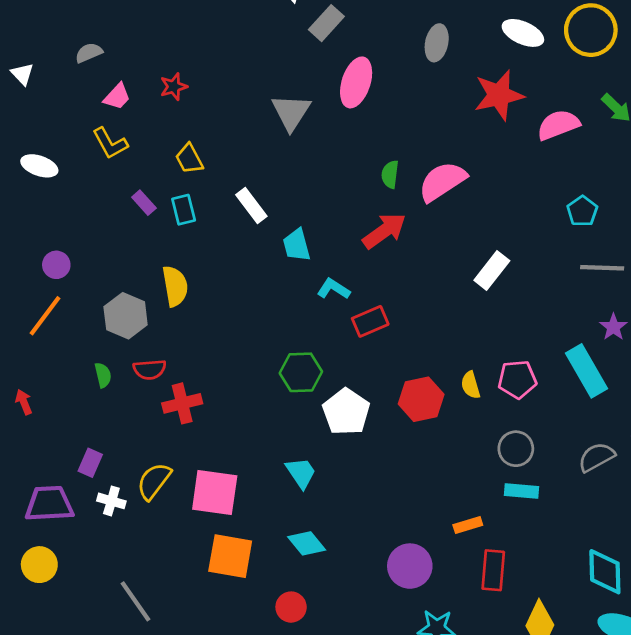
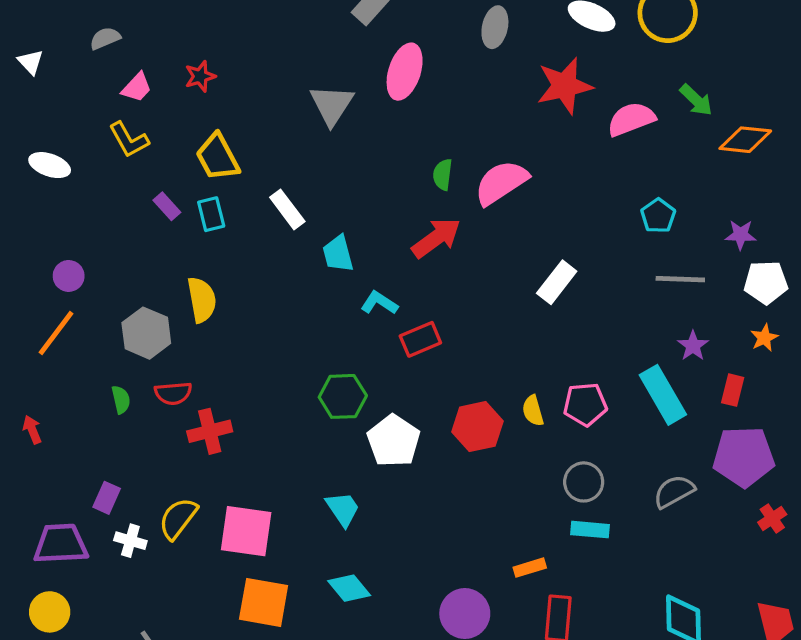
yellow trapezoid: (189, 159) -> (218, 157), size x1.4

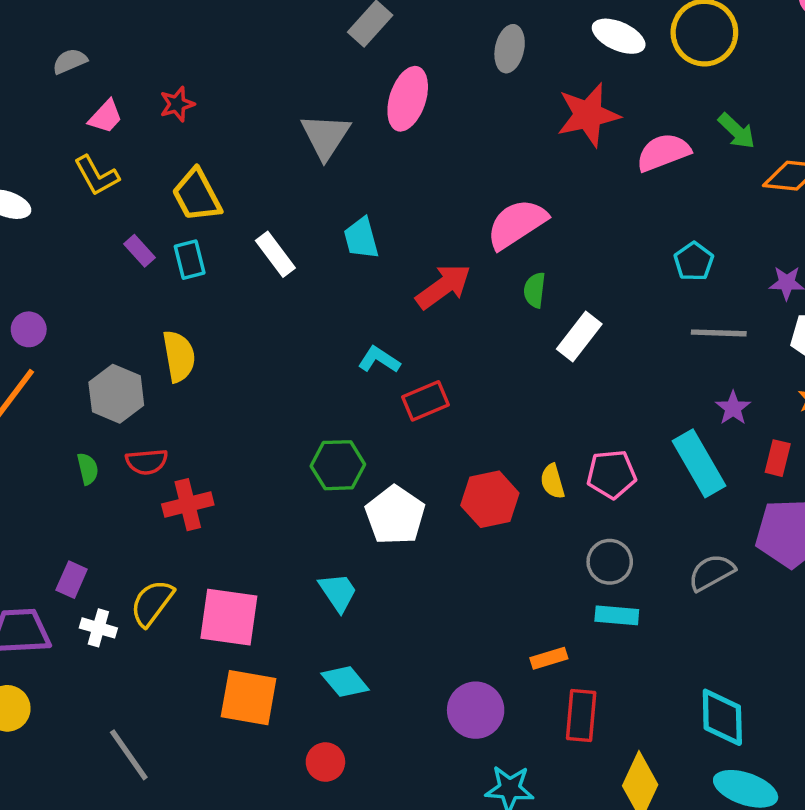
green semicircle: (443, 175) -> (535, 290), moved
cyan trapezoid: (338, 254) -> (361, 238), moved

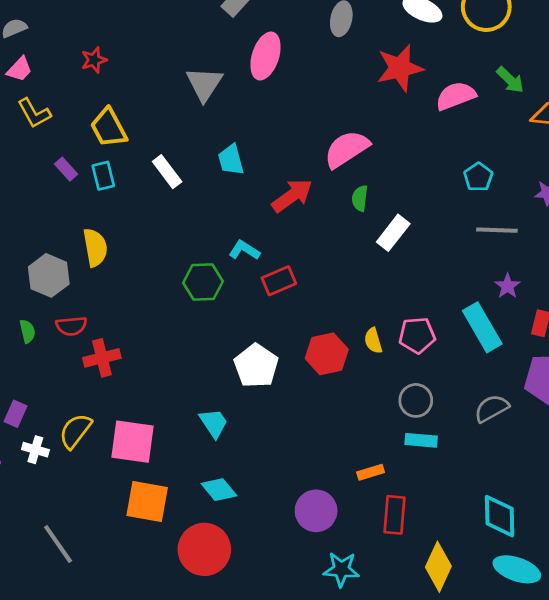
pink trapezoid: (106, 117) -> (19, 69), moved
green hexagon: (338, 465) -> (203, 282), moved
red circle: (325, 762) -> (204, 549), size x1.8

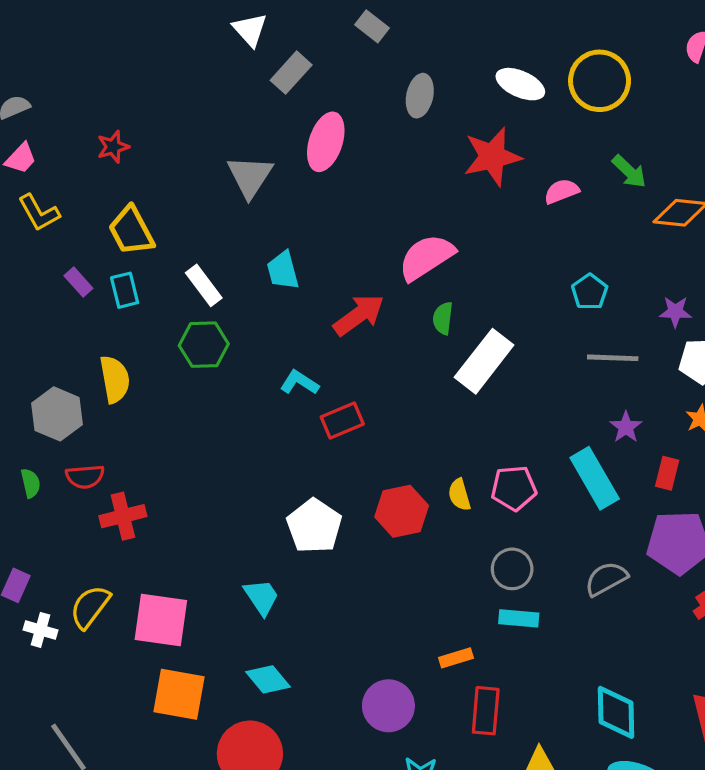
pink semicircle: (456, 96) -> (562, 191), size x0.7
white rectangle: (393, 233) -> (484, 361), size x1.4
green hexagon: (203, 282) -> (204, 345), moved

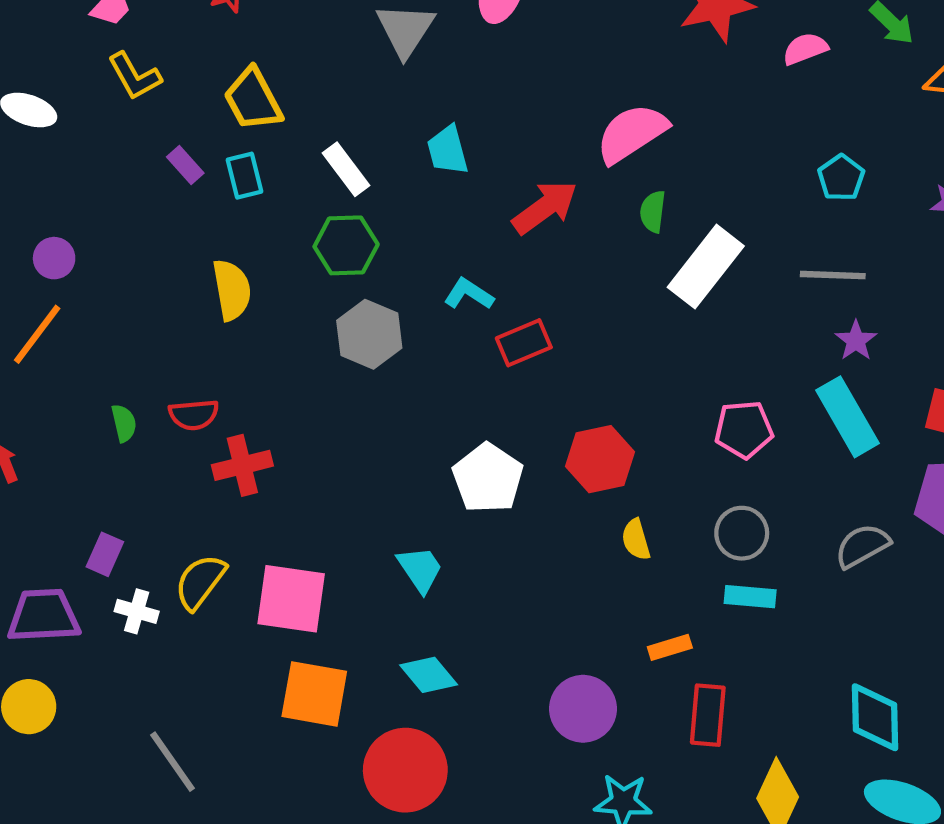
gray line: (613, 358) -> (833, 275), moved
gray hexagon: (57, 414) -> (369, 334), moved
purple star: (626, 427) -> (856, 341), moved
yellow semicircle: (459, 495) -> (636, 539), moved

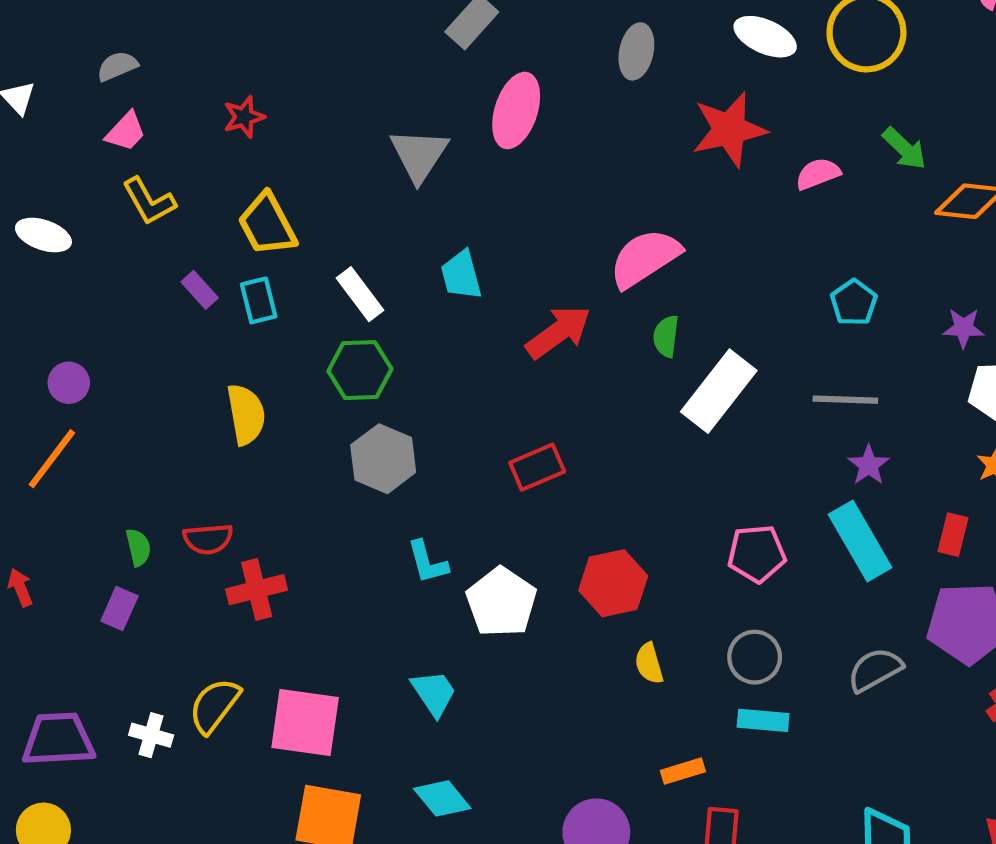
cyan L-shape: (469, 294) -> (427, 562), moved, turned -138
purple rectangle: (105, 554) -> (119, 609), moved

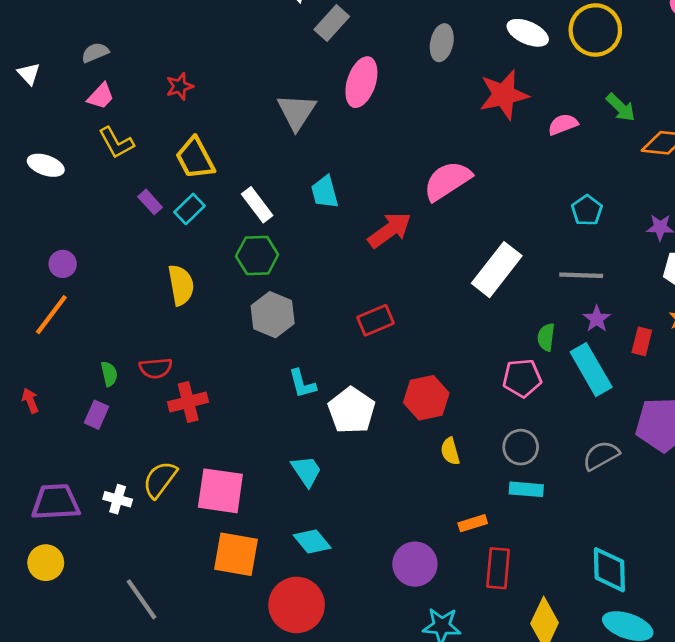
cyan rectangle: (259, 300) -> (189, 209), turned 60
green semicircle: (666, 336) -> (546, 337), moved
red rectangle: (953, 535) -> (642, 341), moved

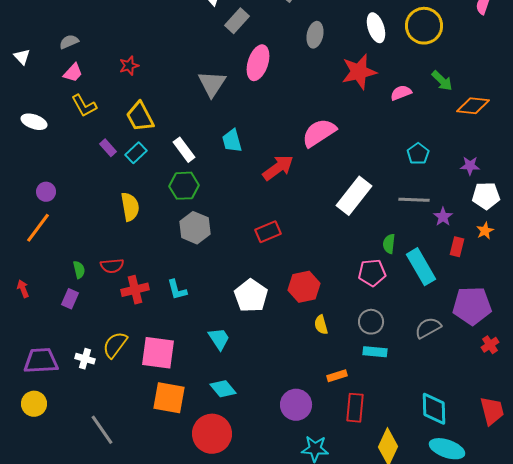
white ellipse: (528, 33) -> (376, 28), turned 48
purple star: (597, 319) -> (443, 217), moved
cyan L-shape: (302, 384) -> (177, 290), moved

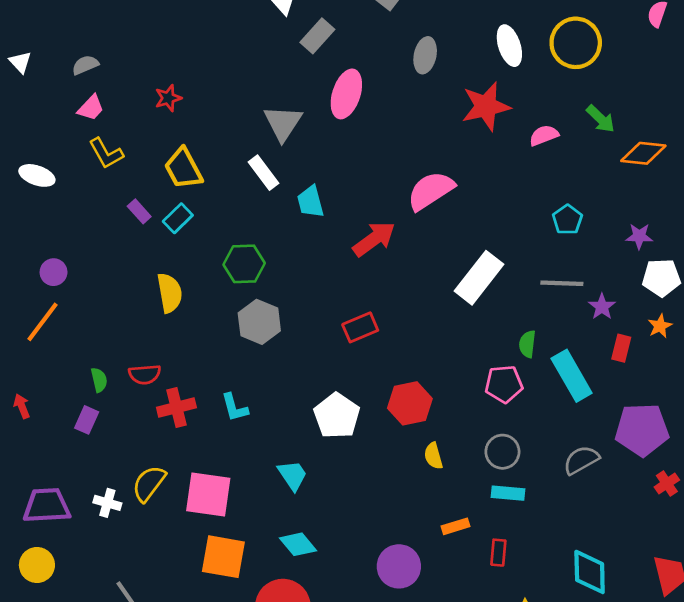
white triangle: (22, 57) -> (20, 62), moved
white rectangle: (184, 150) -> (263, 173), moved
red rectangle: (355, 408) -> (498, 553), moved, size x0.7

